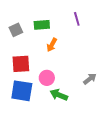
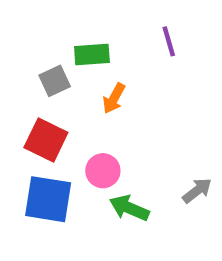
gray square: (16, 30) -> (55, 81), moved
red square: (21, 64) -> (46, 140), turned 30
gray arrow: (90, 79) -> (197, 190), moved

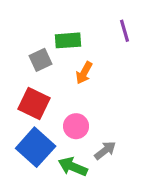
gray arrow: (197, 190) -> (105, 150), moved
blue square: (48, 199) -> (36, 147), turned 33
green arrow: (129, 208) -> (73, 167), moved

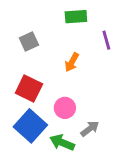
purple line: (125, 31) -> (106, 40), moved
green rectangle: (68, 40) -> (76, 17), moved
gray square: (40, 60) -> (29, 41), moved

